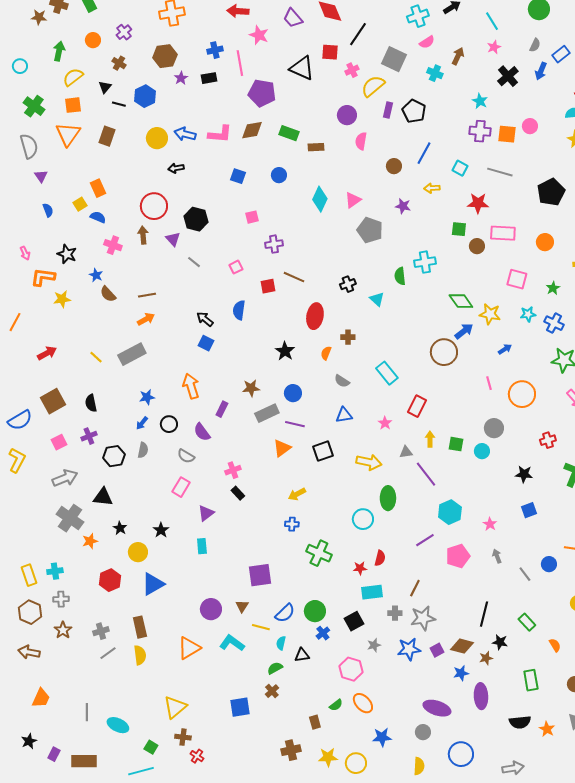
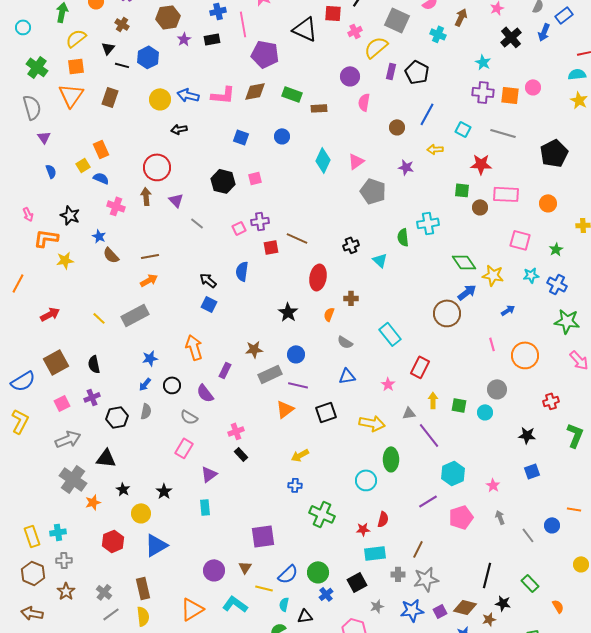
black hexagon: (196, 219) -> (223, 181), moved
purple cross: (274, 244) -> (260, 221), moved
gray cross: (101, 631) -> (104, 592), turned -35

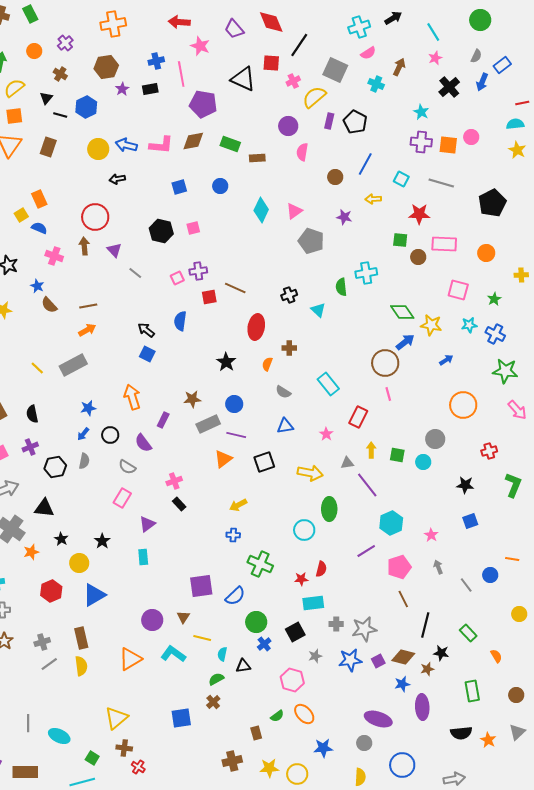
blue square: (241, 137) -> (179, 187), turned -35
pink line: (492, 344) -> (388, 394), moved
brown line: (418, 549) -> (403, 599), moved, turned -54
blue semicircle: (288, 574) -> (235, 596), moved
gray cross: (104, 592) -> (42, 642), turned 35

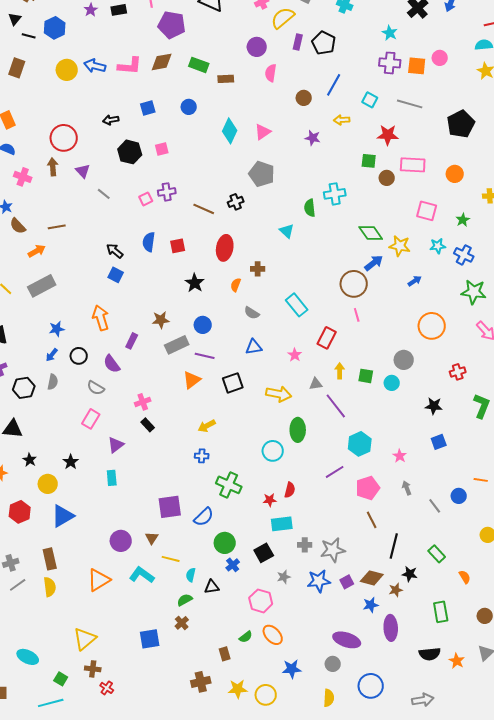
black arrow: (117, 179) -> (111, 120), moved
gray pentagon: (311, 241) -> (262, 174), moved
black cross: (289, 295) -> (236, 202), moved
red square: (209, 297) -> (178, 246), moved
orange arrow: (87, 330) -> (37, 251), moved

